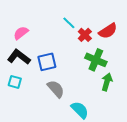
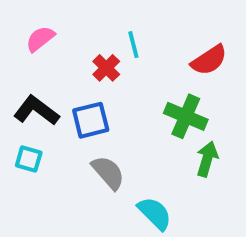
cyan line: (69, 23) -> (133, 45), turned 32
pink semicircle: (21, 33) -> (40, 39), moved
red cross: (85, 35) -> (106, 68), moved

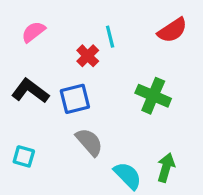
red semicircle: (209, 60) -> (172, 30), moved
cyan square: (29, 159) -> (24, 156), moved
green arrow: (207, 159) -> (166, 168), moved

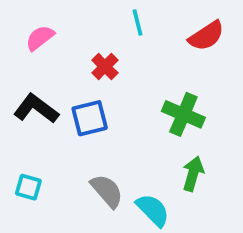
cyan line: (110, 37) -> (137, 23), moved
gray semicircle: (89, 142) -> (107, 191), moved
green arrow: (166, 168) -> (193, 174), moved

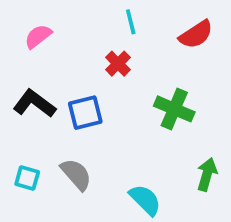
red cross: (105, 67) -> (118, 64), moved
green arrow: (193, 174) -> (207, 174), moved
gray semicircle: (107, 191) -> (76, 174), moved

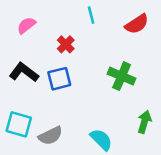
red cross: (118, 64) -> (66, 44), moved
gray semicircle: (76, 174) -> (50, 136), moved, turned 105
cyan square: (27, 178) -> (19, 124), size x1.5

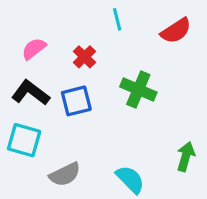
pink semicircle: (26, 25) -> (34, 49), moved
green cross: (122, 76) -> (138, 90), moved
cyan square: (19, 124) -> (24, 140), moved

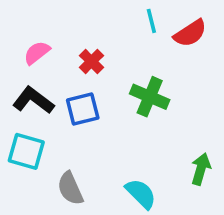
cyan line: (117, 19) -> (151, 21), moved
gray semicircle: (65, 174) -> (70, 188), turned 92

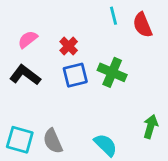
red semicircle: (190, 33) -> (143, 25), turned 100
blue square: (83, 109) -> (75, 75), moved
cyan square: (26, 151) -> (20, 140), moved

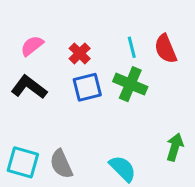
cyan line: (113, 16) -> (132, 47), moved
red semicircle: (143, 25) -> (166, 49), moved

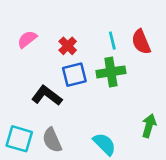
green cross: (130, 84) -> (111, 72), turned -32
black L-shape: (29, 87) -> (47, 96), moved

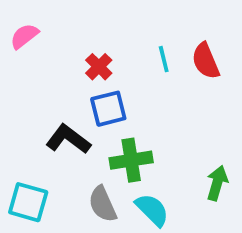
pink semicircle: (27, 39) -> (24, 36), moved
green cross: (111, 72) -> (131, 160), moved
gray semicircle: (52, 140) -> (103, 204), moved

